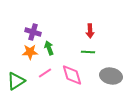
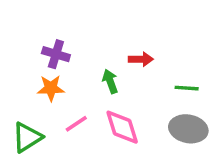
red arrow: (90, 31) -> (141, 59), moved, turned -88
green arrow: (49, 48) -> (110, 81), moved
green line: (88, 52) -> (187, 88), moved

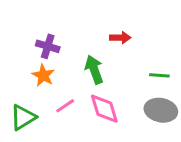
red arrow: (141, 59) -> (120, 38), moved
green arrow: (110, 81) -> (94, 70), size x1.4
orange star: (51, 88) -> (43, 75), turned 30

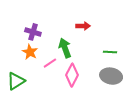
pink line: (65, 106) -> (50, 63), moved
pink diamond: (104, 109) -> (72, 75), turned 45

